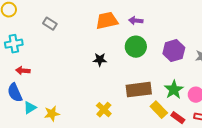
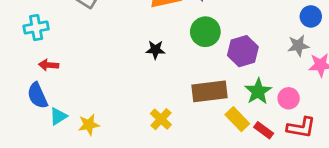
purple hexagon: (174, 51) -> (243, 51), moved

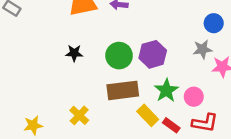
green circle: (205, 32) -> (119, 56), moved
yellow star: (89, 125) -> (33, 125), moved

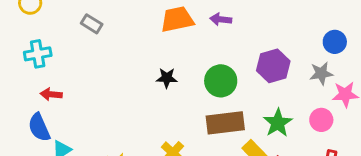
purple hexagon: (153, 54) -> (273, 66), moved
pink circle: (194, 97) -> (321, 120), moved

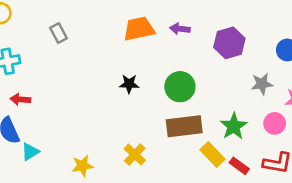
gray rectangle: (92, 24) -> (58, 33), turned 30
purple hexagon: (273, 66) -> (229, 43), moved
gray star: (321, 73) -> (262, 84), moved

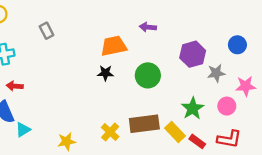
orange trapezoid: (139, 29) -> (114, 46), moved
purple hexagon: (229, 43) -> (193, 54), moved
brown rectangle: (184, 126) -> (144, 124), moved

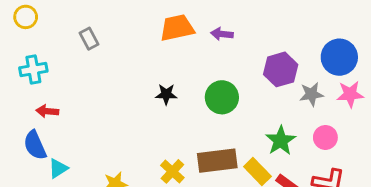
blue circle: (237, 45) -> (339, 57), size x1.5
orange trapezoid: (114, 46) -> (177, 28), moved
pink star: (246, 86) -> (350, 94), moved

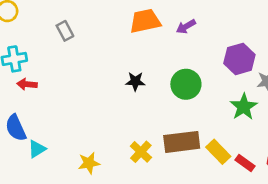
purple arrow: (222, 34) -> (186, 27), turned -36
red arrow: (47, 111) -> (27, 84), moved
green star: (281, 141) -> (244, 107), moved

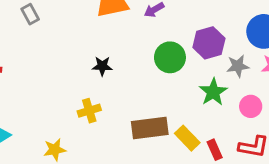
green circle: (186, 84) -> (170, 57), moved
yellow cross: (141, 152) -> (89, 111), moved, turned 30
red rectangle: (245, 163) -> (215, 150), turned 30

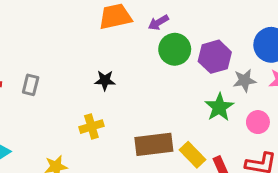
gray rectangle: (30, 14) -> (31, 85), moved, turned 42
green circle: (170, 57) -> (175, 49), moved

